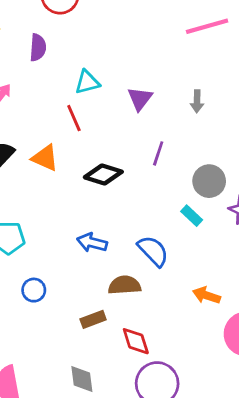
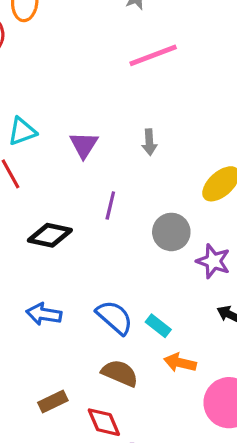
cyan rectangle: (192, 216) -> (158, 326), moved
brown semicircle: (124, 285) -> (120, 373), moved, turned 32

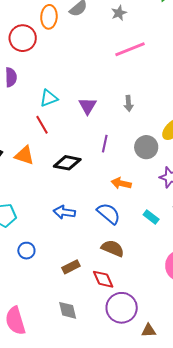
gray circle: (171, 232) -> (146, 147), moved
cyan rectangle: (158, 326) -> (151, 217), moved
orange arrow: (180, 363) -> (121, 183), moved

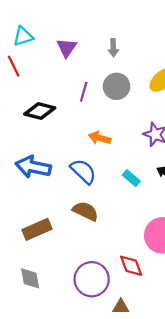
gray circle: (146, 147) -> (117, 86), moved
blue arrow: (64, 212) -> (33, 167), size x1.4
brown rectangle: (71, 267) -> (37, 229), size x1.4
red diamond: (103, 279) -> (131, 266), moved

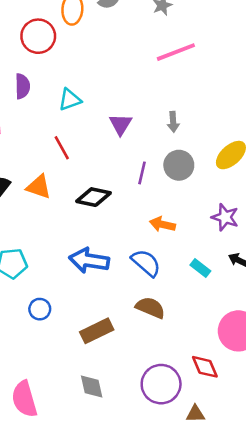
cyan triangle: (23, 36) -> (70, 100), moved

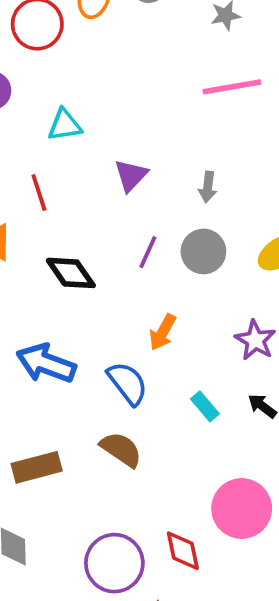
black diamond: (94, 197) -> (71, 273), turned 32
orange arrow: (162, 224) -> (163, 332), turned -85

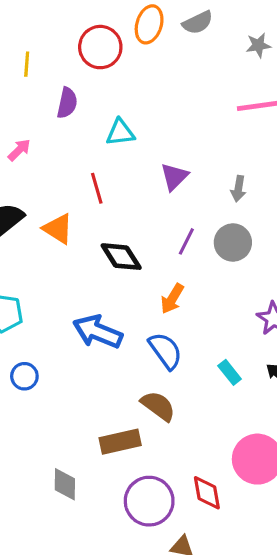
orange arrow: (163, 332) -> (172, 299), moved
brown rectangle: (37, 467) -> (120, 442), moved

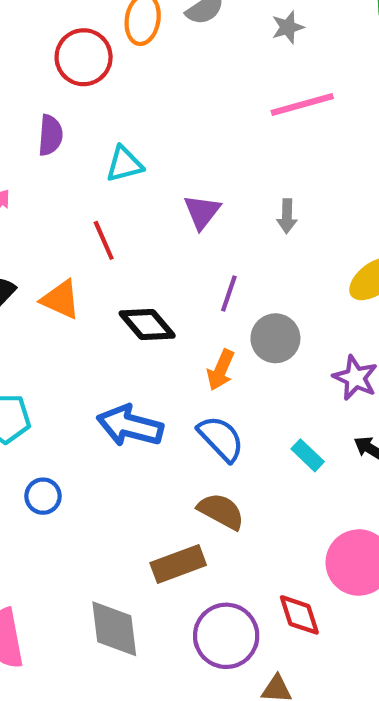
gray circle: (233, 242) -> (275, 338), moved
gray diamond: (65, 484) -> (114, 629), size x1.4

